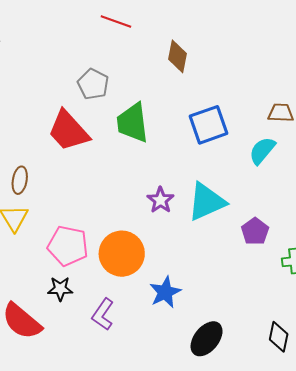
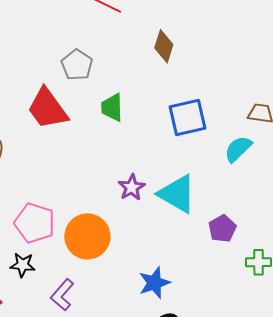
green trapezoid: (133, 123) -> (112, 107), size x0.7
cyan triangle: (206, 202) -> (177, 194), turned 48
blue star: (165, 292) -> (154, 283), moved

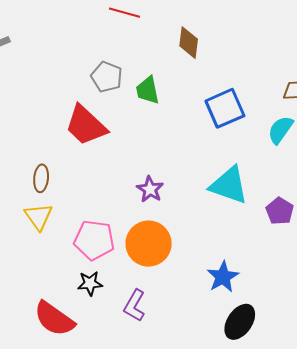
green trapezoid: (112, 107) -> (148, 90), moved
purple star: (132, 187) -> (150, 189), moved

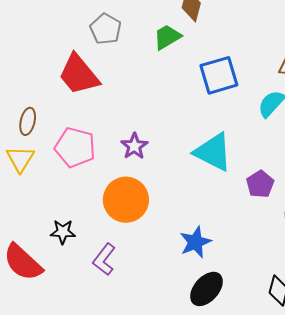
green trapezoid: (148, 90) -> (167, 37), moved, turned 64
pink pentagon: (94, 240) -> (75, 147), moved

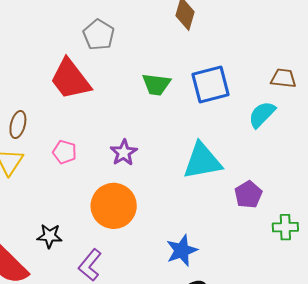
green trapezoid: (167, 37) -> (156, 84), moved, turned -144
pink pentagon: (75, 147) -> (64, 152), size x0.6
cyan triangle: (213, 152) -> (202, 161), turned -39

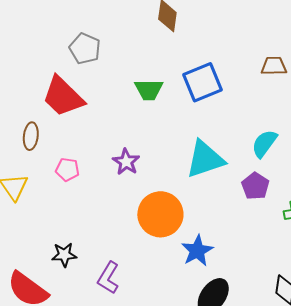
cyan semicircle: (262, 114) -> (264, 144), moved
brown ellipse: (18, 125) -> (31, 136), moved
orange circle: (114, 206) -> (160, 214), moved

